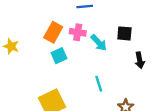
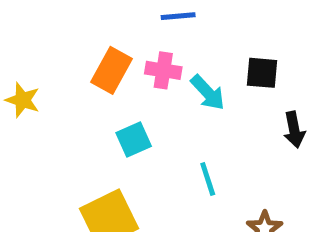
cyan square: (59, 56) -> (134, 140), moved

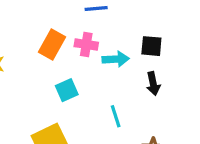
cyan arrow: (208, 93) -> (116, 59), turned -50
black arrow: (294, 130) -> (153, 84), moved

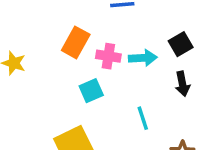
pink cross: (86, 44) -> (108, 56), moved
black square: (151, 46) -> (181, 44), turned -35

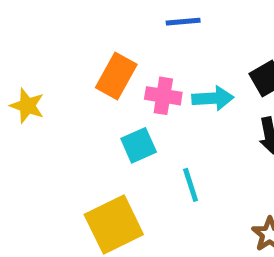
cyan line: (143, 118) -> (191, 185), moved

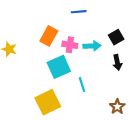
cyan square: (139, 145) -> (59, 67), size x1.5

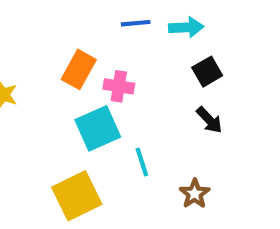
cyan arrow: (92, 46) -> (186, 27), moved
black arrow: (117, 62) -> (209, 120), turned -32
brown star: (117, 107) -> (195, 194), moved

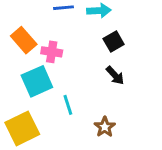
orange rectangle: (79, 69) -> (24, 40), turned -70

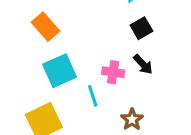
pink cross: (52, 52) -> (113, 72), moved

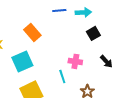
black arrow: (143, 64) -> (106, 61), moved
cyan square: (60, 71) -> (22, 61), moved

